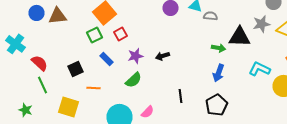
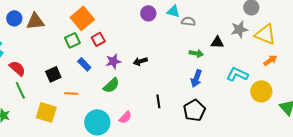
black triangle: (240, 37) -> (217, 42), size x0.6

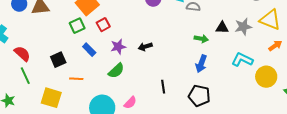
gray star: (239, 29) -> (243, 27), moved
black pentagon: (194, 110) -> (199, 96), turned -30

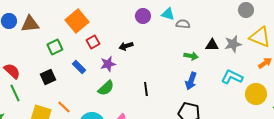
green square: (77, 26) -> (55, 47), moved
black arrow: (145, 47) -> (126, 46), moved
orange line: (76, 79) -> (64, 107), moved, turned 40
black line: (163, 87) -> (146, 89), moved

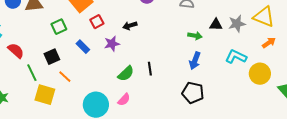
green semicircle: (106, 88) -> (126, 74), moved
green line: (15, 93) -> (32, 73), moved
orange line: (64, 107) -> (65, 77), moved

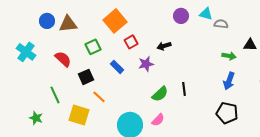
red semicircle: (16, 51) -> (63, 59), moved
green line: (32, 73) -> (55, 95), moved

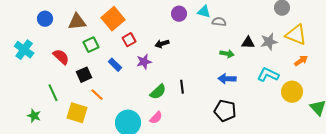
brown triangle: (68, 24) -> (77, 22), moved
blue arrow: (229, 81) -> (227, 79), turned 72

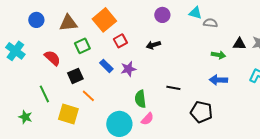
purple circle: (179, 14) -> (162, 15), moved
purple star: (144, 62) -> (128, 69), moved
black line: (182, 87) -> (173, 88), turned -72
green semicircle: (158, 92) -> (140, 99), moved, turned 126
black pentagon: (225, 111) -> (201, 112), moved

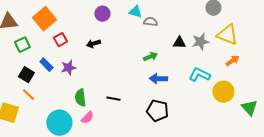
green arrow: (218, 55) -> (150, 57), moved, turned -32
black square: (75, 76) -> (26, 75), moved, turned -35
black line: (173, 88) -> (113, 99), moved
black pentagon: (201, 112) -> (157, 111), moved

